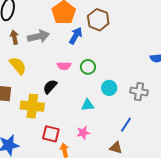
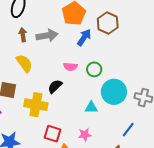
cyan circle: (109, 88) -> (114, 92), size x1.6

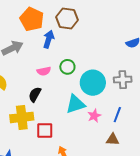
cyan triangle: (91, 107) -> (76, 104), size x1.5
red square: (53, 134) -> (45, 130), moved
pink star: (85, 135) -> (94, 116), moved

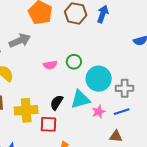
blue arrow: (49, 39) -> (103, 14), moved
gray cross: (123, 80) -> (125, 88), moved
black semicircle: (35, 94) -> (57, 103), moved
blue line: (117, 115) -> (122, 112), turned 49

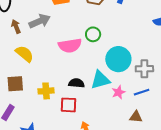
green circle: (74, 62) -> (93, 34), moved
pink semicircle: (50, 65) -> (70, 46), size x1.6
black semicircle: (57, 103) -> (76, 83), turned 63
yellow cross: (26, 110) -> (46, 91), size x0.7

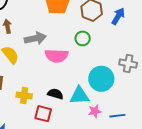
gray arrow: (40, 21) -> (35, 38), moved
green circle: (93, 34) -> (83, 38), moved
gray cross: (144, 69) -> (128, 64), moved

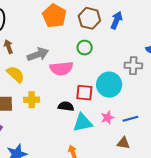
cyan triangle: (79, 95) -> (83, 123), moved
yellow cross: (24, 96) -> (32, 100), moved
red square: (43, 114) -> (84, 93), moved

